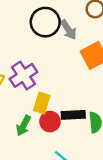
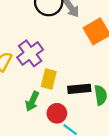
red circle: (50, 122) -> (57, 113), moved

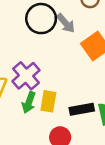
green arrow: (32, 101) -> (29, 102), moved

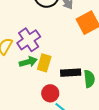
green arrow: (29, 102) -> (28, 62), turned -132

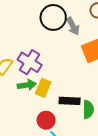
purple cross: (29, 40) -> (30, 62), turned -30

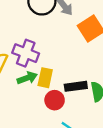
red circle: (46, 120) -> (55, 100), moved

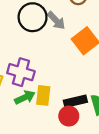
red circle: (55, 100) -> (69, 116), moved

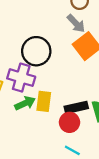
black circle: (33, 17) -> (36, 51), moved
gray arrow: (56, 21) -> (76, 23), moved

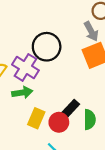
yellow rectangle: (44, 101) -> (36, 118), moved
black rectangle: (76, 107) -> (69, 110), turned -50

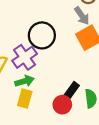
purple cross: (25, 67) -> (25, 57), turned 30
yellow rectangle: (36, 118) -> (25, 98), moved

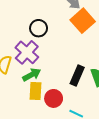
black circle: (42, 35) -> (39, 28), size x0.7
red circle: (62, 105) -> (54, 98), moved

